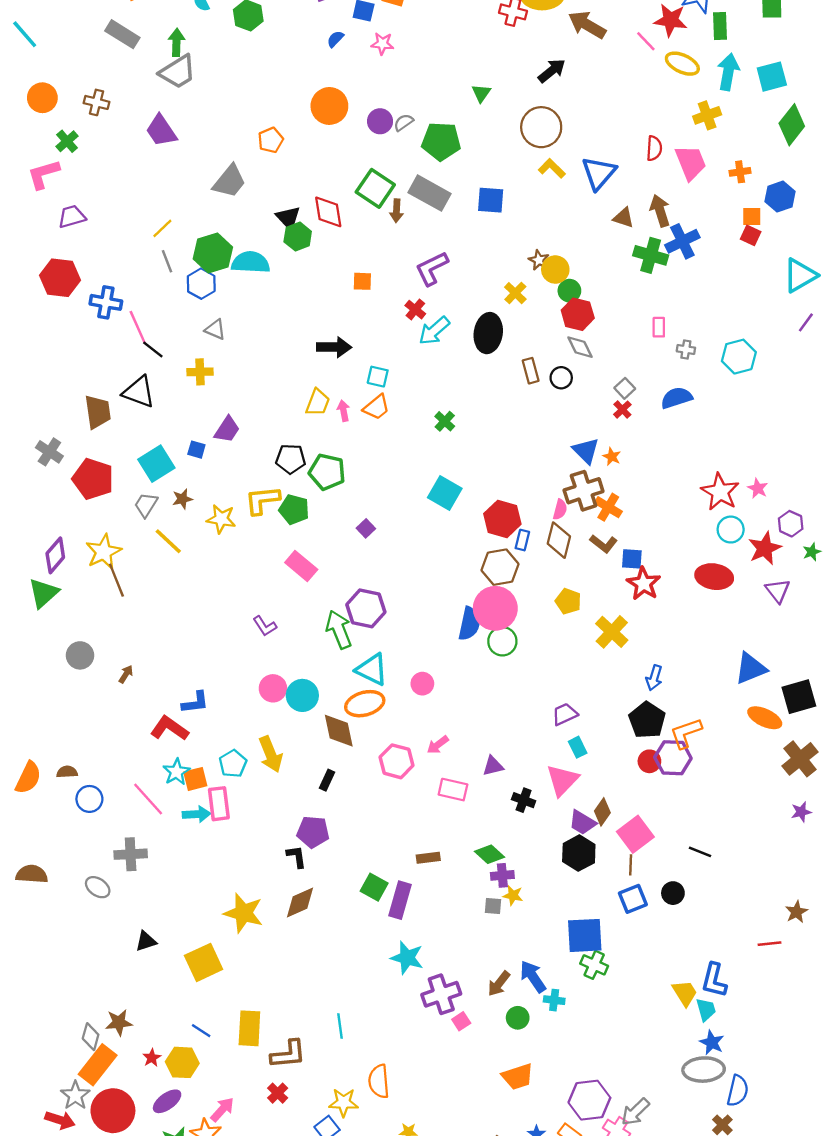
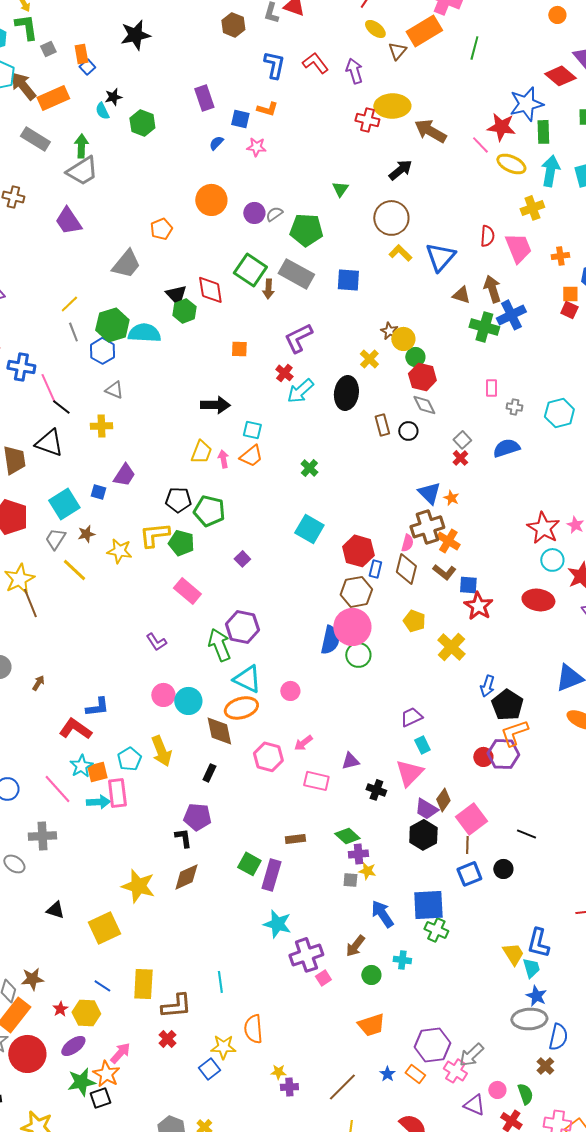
black pentagon: (647, 720) -> (507, 705), moved
black triangle: (146, 941) -> (55, 910), turned 36
blue arrow: (533, 977) -> (382, 914), moved

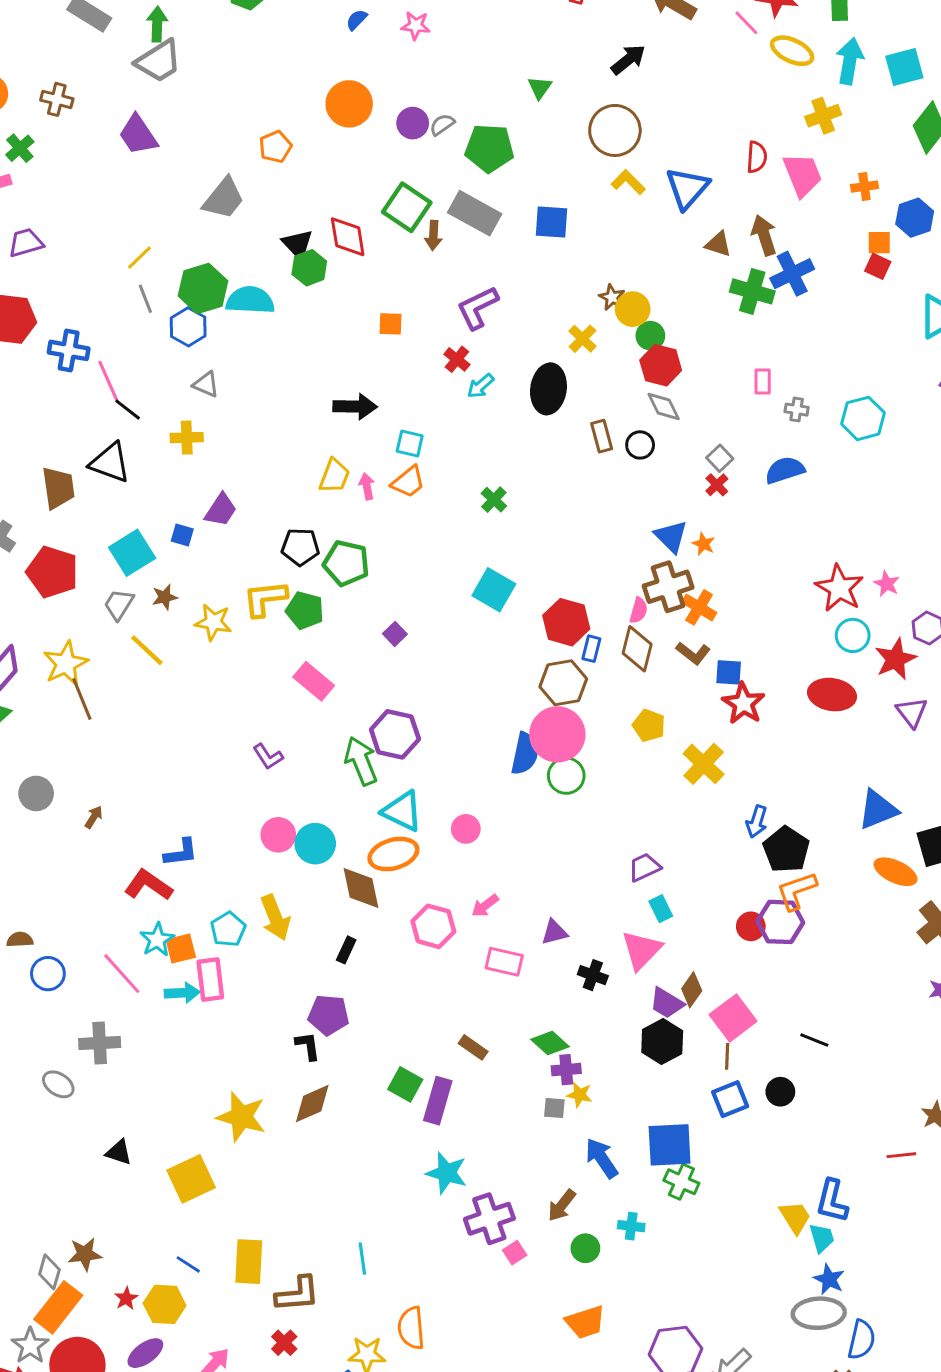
cyan arrow: (300, 391) -> (481, 386), size x0.7
brown rectangle: (295, 839) -> (473, 1047), turned 42

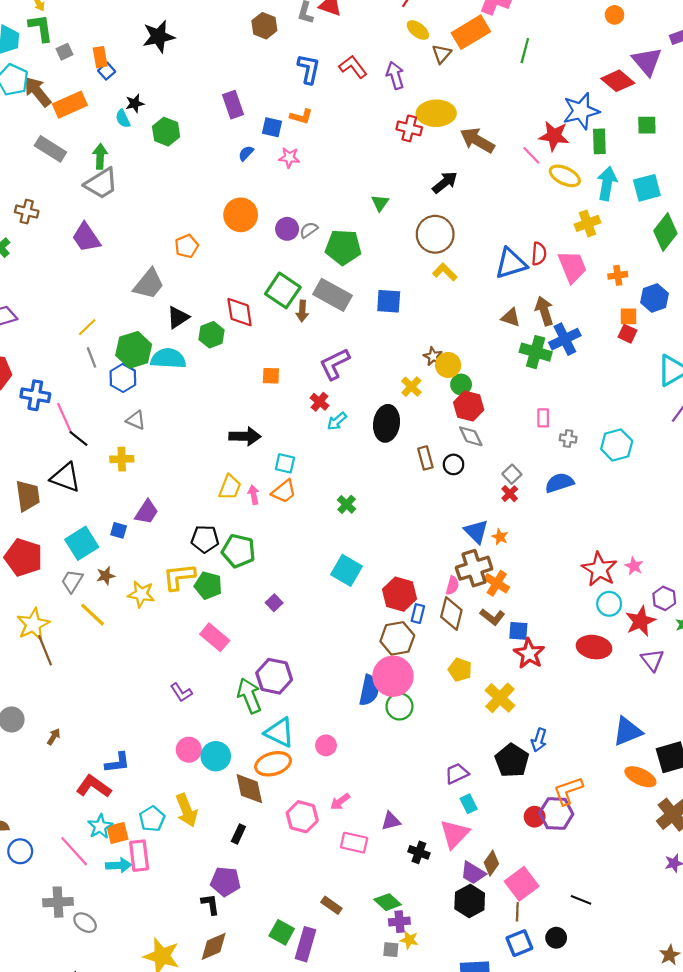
blue triangle: (687, 188) -> (511, 263), moved, turned 32
black triangle: (297, 244) -> (178, 317), moved, turned 40
black pentagon: (786, 850) -> (512, 761), moved
gray ellipse: (58, 1084) -> (85, 923), moved

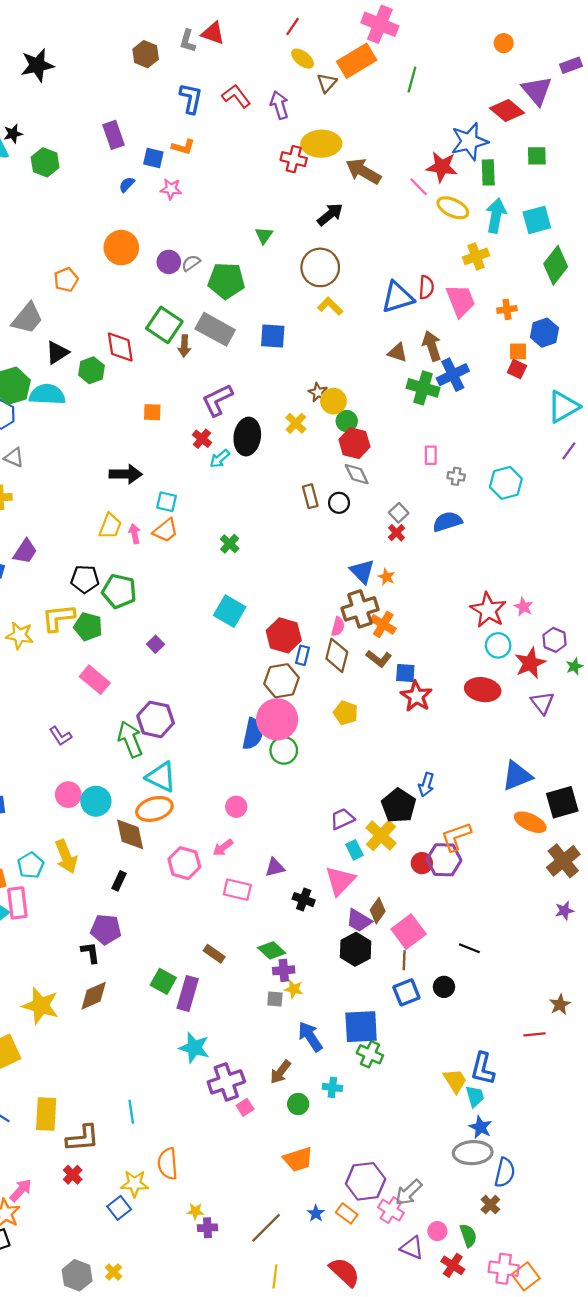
black ellipse: (387, 423) -> (247, 437), moved
yellow cross: (500, 698) -> (381, 835), moved
pink circle: (326, 745) -> (236, 807), moved

